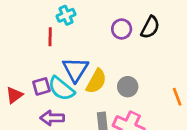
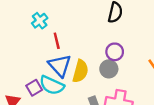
purple circle: (122, 29) -> (115, 52), moved
red line: (50, 37) -> (57, 41), moved

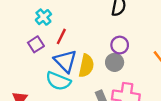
red line: (57, 41) -> (61, 36), turned 42
purple square: (34, 88) -> (36, 44), moved

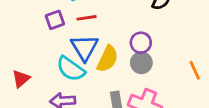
red line: (61, 36) -> (87, 18), turned 42
purple circle: (120, 45) -> (141, 43), moved

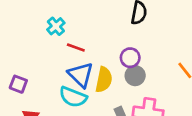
red line: (87, 18) -> (76, 48), turned 42
purple square: (55, 20) -> (18, 84), moved, turned -36

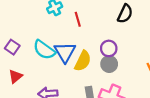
red line: (76, 48) -> (78, 19), moved, turned 40
cyan semicircle: (73, 97) -> (44, 50), moved

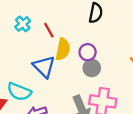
cyan semicircle: (44, 50) -> (19, 92), moved
yellow semicircle: (83, 61) -> (63, 49), moved

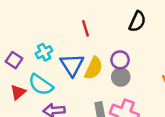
cyan cross: (23, 24) -> (44, 52), moved
yellow semicircle: (63, 49) -> (94, 68), moved

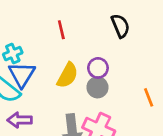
black semicircle: (137, 21) -> (120, 26), turned -50
blue triangle: (72, 65) -> (22, 75), moved

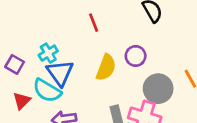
gray circle: (97, 87) -> (158, 89), moved, size x1.4

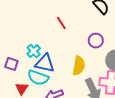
yellow semicircle: (106, 67) -> (79, 66), moved
blue triangle: (60, 73) -> (45, 63), turned -30

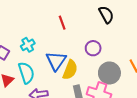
blue triangle: (45, 63) -> (56, 61), moved, turned 40
cyan semicircle: (38, 78) -> (26, 73), turned -140

